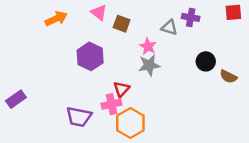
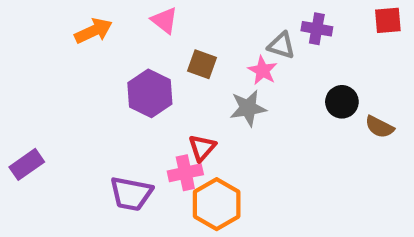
brown square: (122, 24) -> (202, 64), moved
pink star: (148, 46) -> (263, 70), moved

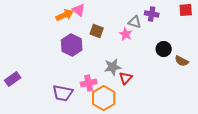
orange arrow: (94, 31) -> (65, 15), moved
gray star: (248, 108) -> (113, 67), moved
red triangle: (202, 148) -> (126, 78), moved

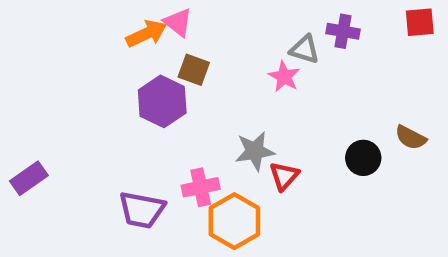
brown square: (97, 31) -> (194, 70), moved
black circle: (164, 49) -> (363, 158), moved

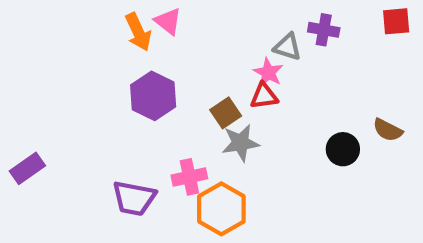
orange arrow: (146, 34) -> (138, 32), turned 90
brown square: (194, 70) -> (226, 113), moved, turned 36
red triangle: (284, 176) -> (264, 96), moved, turned 40

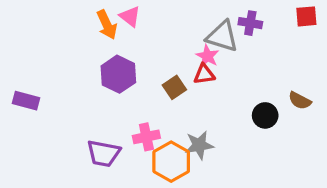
gray triangle: (287, 47) -> (222, 36), size x1.5
gray star: (241, 143) -> (199, 145), moved
purple rectangle: (27, 168) -> (26, 101), moved, turned 50

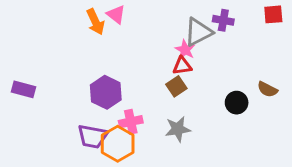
gray triangle: (222, 36) -> (198, 32), turned -44
purple hexagon: (118, 74) -> (106, 92), moved
brown square: (174, 87) -> (176, 86), moved
orange hexagon: (171, 162) -> (118, 144), moved

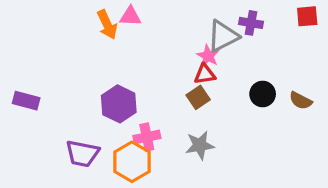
pink triangle: (116, 14) -> (130, 16), turned -36
black circle: (237, 103) -> (263, 94), moved
purple trapezoid: (93, 136) -> (82, 154), moved

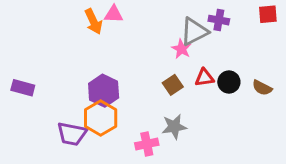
red triangle: (205, 74) -> (204, 78), moved
pink cross: (147, 137) -> (147, 144), moved
orange hexagon: (132, 162) -> (101, 118), moved

